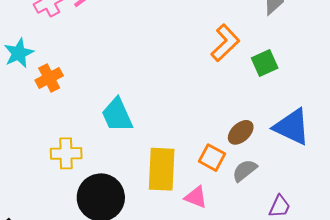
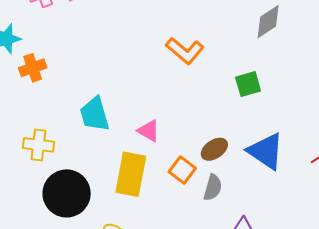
orange L-shape: (225, 43) -> (185, 51), moved, turned 75
gray semicircle: (245, 170) -> (213, 188), turned 136
pink triangle: (196, 197) -> (149, 131), moved

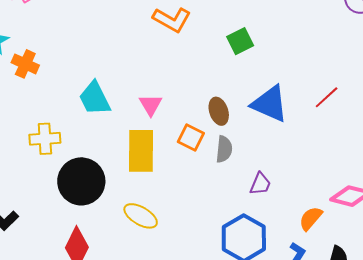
orange cross: (33, 68) -> (25, 64), turned -36
pink triangle: (149, 131) -> (151, 105), turned 40
brown ellipse: (214, 149) -> (219, 111), turned -64

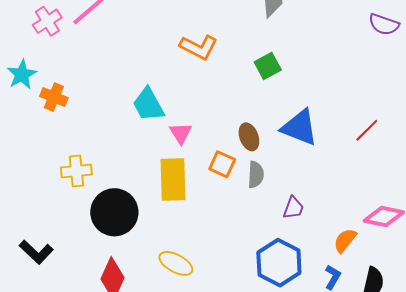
red line: (327, 97) -> (367, 130), moved
cyan trapezoid: (95, 98) -> (148, 105), moved
yellow ellipse: (141, 216) -> (176, 263), moved

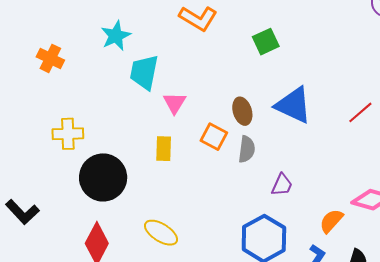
cyan star: (22, 74) -> (116, 36), moved
cyan trapezoid: (148, 105) -> (144, 72), turned 36
yellow rectangle: (173, 179) -> (164, 149), size x0.6

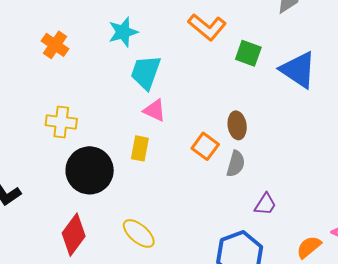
green square: (266, 42) -> (248, 53), moved, turned 36
pink triangle: (175, 103) -> (154, 110), moved, turned -45
blue triangle: (293, 105) -> (298, 70), moved
yellow rectangle: (164, 149) -> (140, 148), moved

